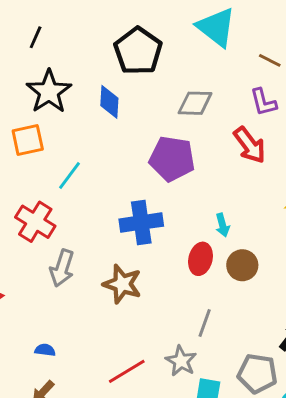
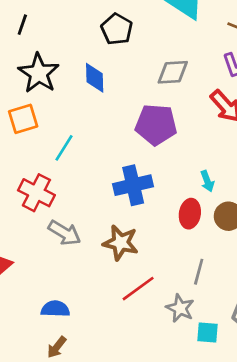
black pentagon: (138, 51) -> (117, 29), size x0.7
gray arrow: (62, 268) -> (64, 233), turned -72
blue semicircle: (45, 350) -> (55, 309), size x1.5
red line: (127, 371) -> (138, 289), moved

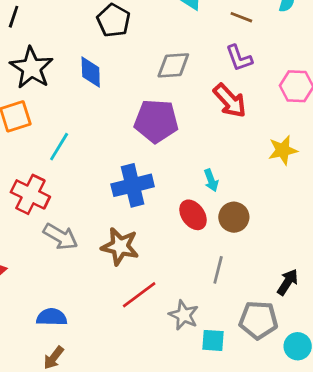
red ellipse: (190, 214) -> (193, 215), turned -44
gray line: (199, 272) -> (218, 270), moved

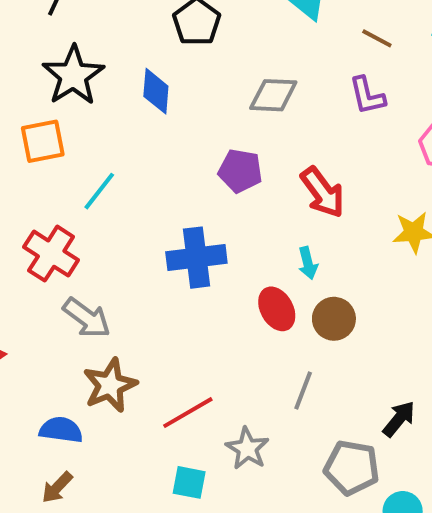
red arrow: (230, 101) -> (323, 192), moved
purple pentagon: (156, 121) -> (240, 171), size x0.7
brown star: (120, 246) -> (110, 385), moved, turned 30
cyan square: (213, 340) -> (189, 482), moved

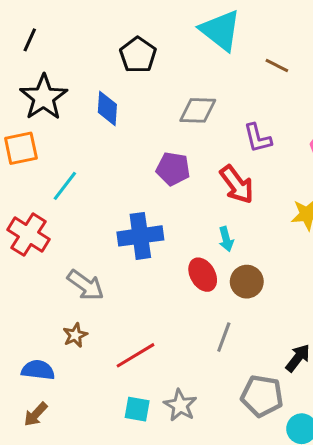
purple L-shape: (367, 96) -> (258, 138), moved
gray arrow: (87, 318) -> (86, 285), moved
brown star: (110, 385) -> (75, 335), size x0.6
gray star: (247, 449) -> (180, 405), moved

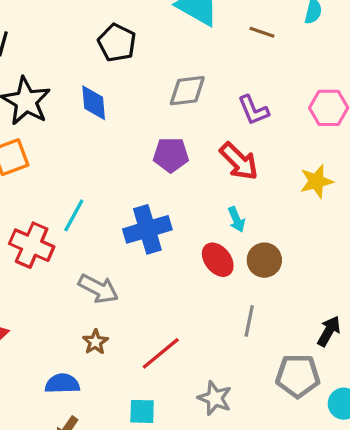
cyan line: (65, 186) -> (74, 215), moved
cyan square: (137, 409) -> (142, 411), moved

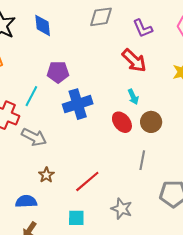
purple pentagon: (171, 155) -> (58, 72), moved
gray arrow: (98, 289) -> (34, 137), moved

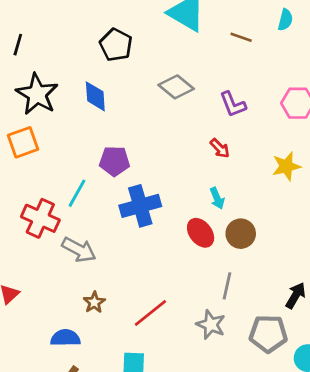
gray diamond: (101, 17) -> (176, 87), turned 45
red arrow: (134, 60) -> (220, 148), size x0.6
gray star: (122, 209) -> (211, 325), moved

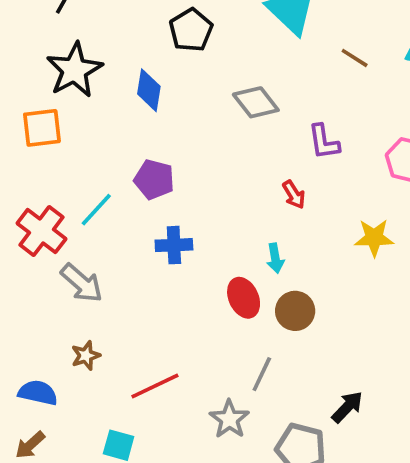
blue cross: (140, 206) -> (174, 245), size x0.7

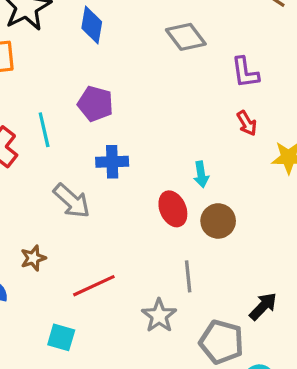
red arrow: (294, 195) -> (247, 123), moved
cyan line: (96, 210) -> (44, 130), turned -56
gray arrow: (82, 283) -> (72, 201), moved
gray line: (262, 374) -> (188, 276), turned -32

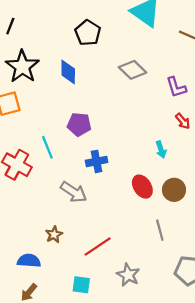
cyan arrow: (201, 174) -> (161, 149), moved
gray star: (159, 316) -> (128, 275), moved

